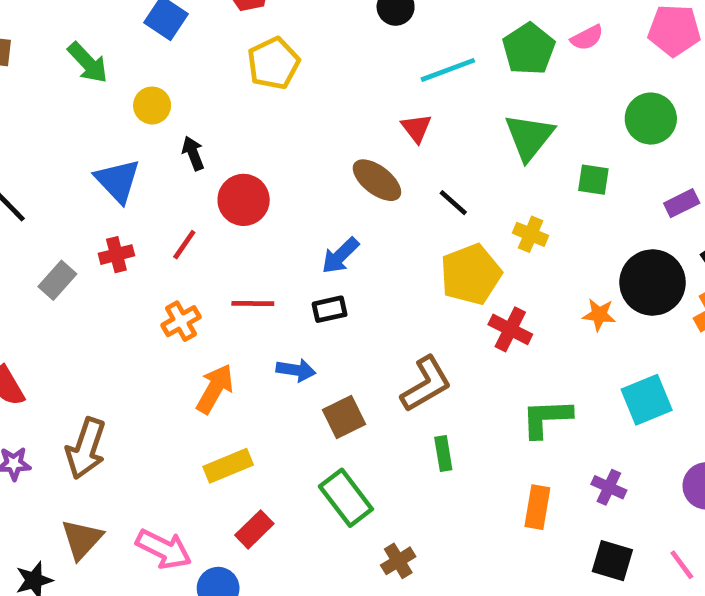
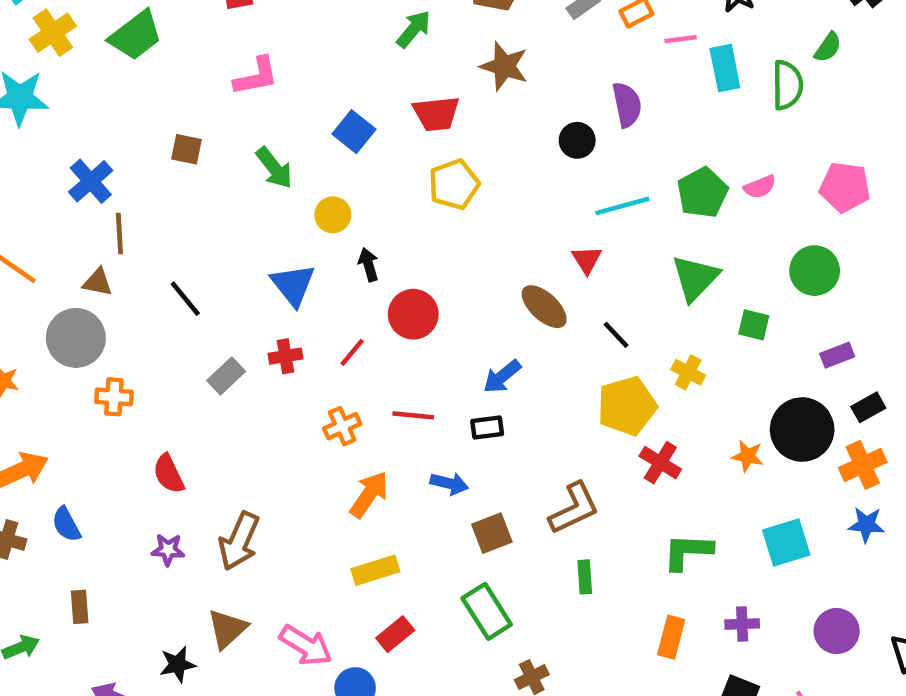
purple cross: (609, 487) -> (742, 624), turned -32

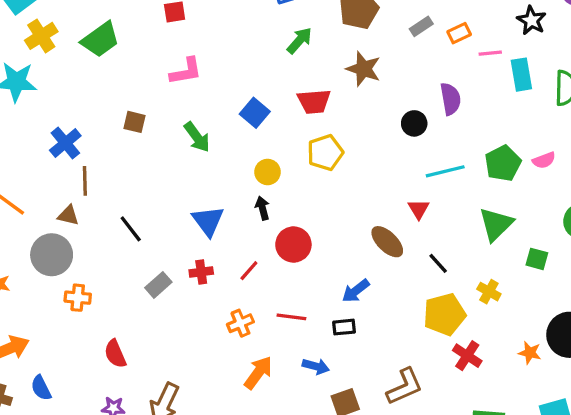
yellow circle: (333, 215) -> (268, 172), moved

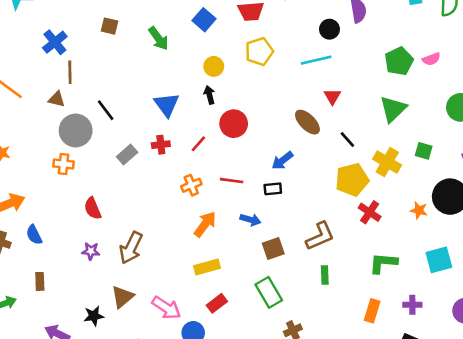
cyan line: (445, 171) -> (316, 60), moved
gray circle: (52, 255) -> (76, 130), moved
green square: (537, 259) -> (424, 151), moved
yellow cross: (489, 292) -> (387, 162), size x1.5

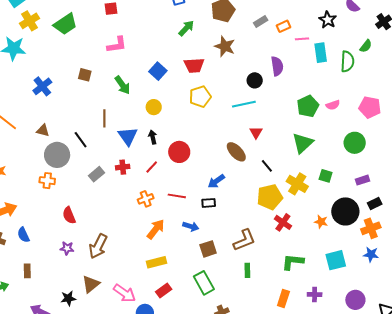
yellow circle: (214, 66) -> (154, 107), moved
brown line: (70, 72) -> (104, 118), moved
black arrow: (209, 95) -> (153, 137), moved

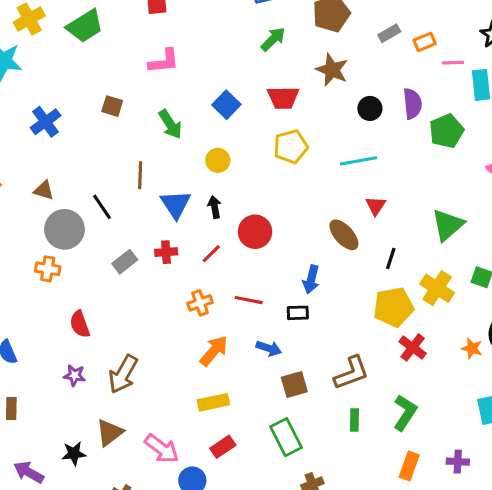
black circle: (255, 80) -> (370, 108), moved
green pentagon: (308, 106) -> (447, 131), moved
black line: (267, 166) -> (391, 258), turned 56
blue arrow: (216, 181) -> (311, 279), turned -42
green L-shape: (293, 262) -> (405, 413), moved, turned 115

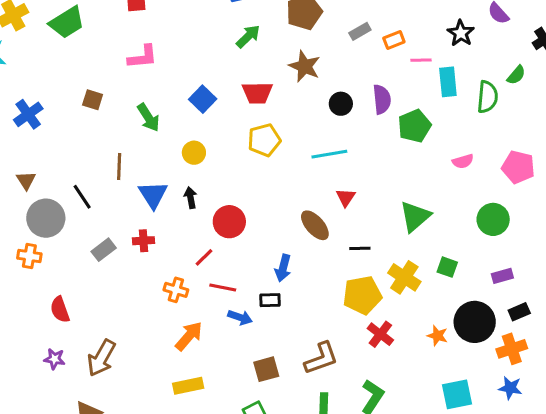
brown triangle: (44, 190) -> (26, 180), turned 40
red line: (211, 254) -> (204, 257), moved
black line: (391, 258) -> (360, 248), turned 70
orange cross: (200, 303) -> (176, 290), turned 35
blue arrow: (269, 348) -> (240, 317), moved

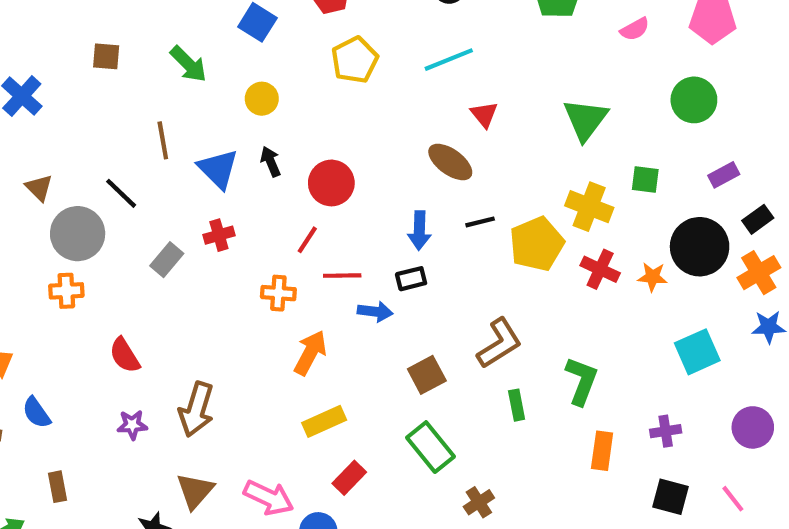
black line: (360, 248) -> (480, 222), moved
red cross: (380, 334) -> (600, 269), moved

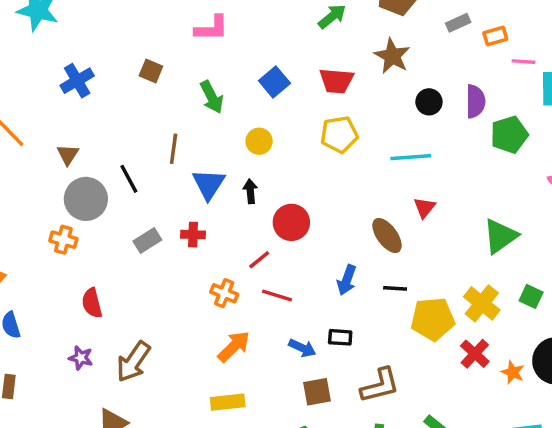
black rectangle: (411, 279) -> (340, 337), moved
blue arrow: (375, 312) -> (302, 348), moved

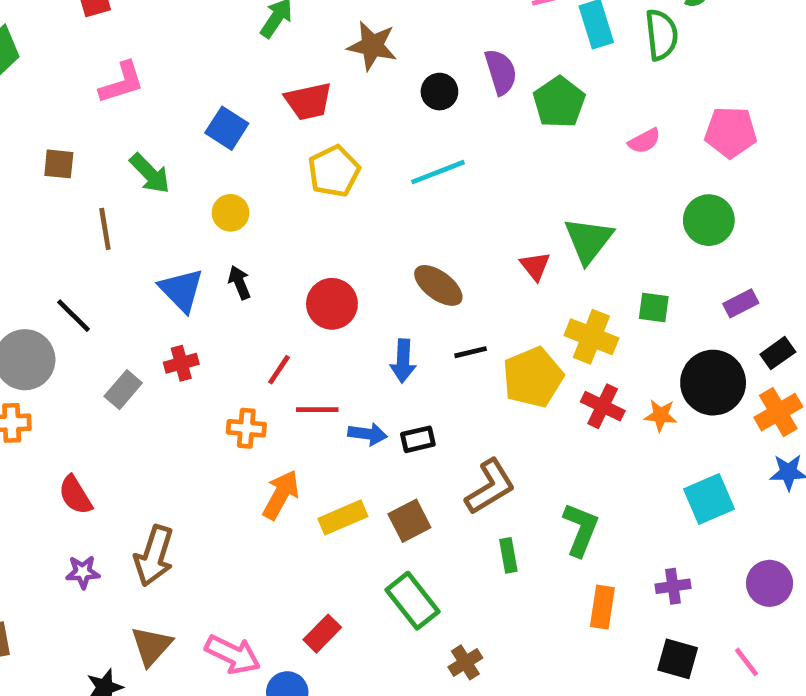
brown line: (174, 149) -> (105, 229), moved
red triangle: (424, 208) -> (535, 266), moved
red circle: (291, 222) -> (332, 304), moved
blue arrow: (302, 348) -> (368, 434), moved
yellow rectangle: (228, 402) -> (343, 517), moved

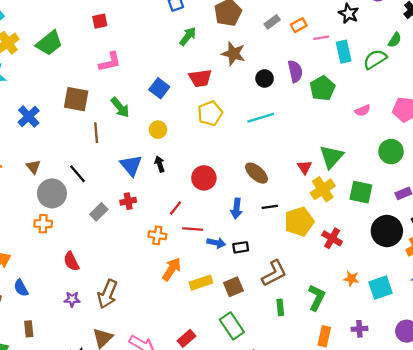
green semicircle: (661, 35) -> (375, 59), turned -120
brown square: (59, 164) -> (76, 99), size x1.6
green square: (654, 307) -> (361, 192), size x1.5
yellow cross: (591, 337) -> (323, 189), moved, turned 30
orange star: (661, 415) -> (351, 279), moved

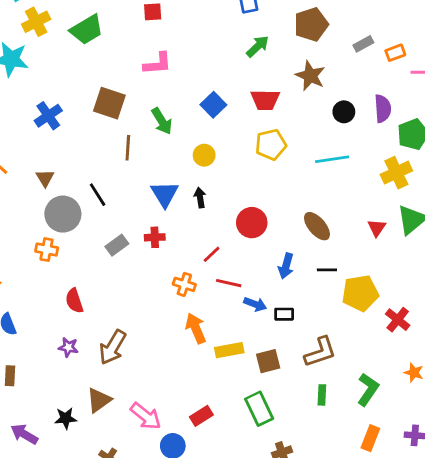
yellow cross: (323, 189) -> (396, 173), moved
orange arrow: (172, 269) -> (196, 328), turned -65

